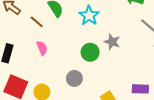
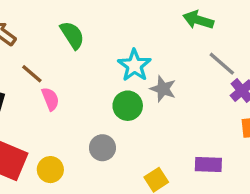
cyan star: (89, 16) -> (134, 65), moved
brown line: (37, 22) -> (32, 74), moved

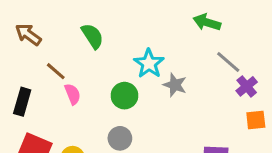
green circle: (128, 106) -> (124, 96), moved

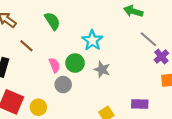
gray star: (175, 85) -> (102, 69), moved
pink semicircle: (73, 94) -> (55, 65), moved
gray circle: (120, 138) -> (63, 85), moved

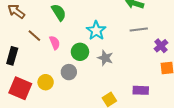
gray line: (148, 39) -> (139, 30), moved, turned -48
pink semicircle: (55, 65) -> (55, 43), moved
yellow circle: (38, 107) -> (46, 82), moved

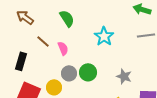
green circle: (80, 52) -> (88, 72), moved
gray star: (105, 58) -> (124, 76), moved
gray circle: (69, 72) -> (69, 73), moved

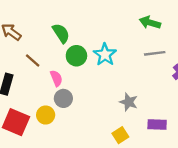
pink semicircle: (63, 48) -> (56, 78), moved
green circle: (88, 72) -> (76, 56), moved

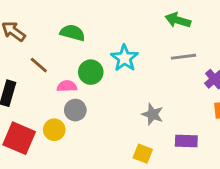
green semicircle: (61, 33) -> (72, 33), turned -42
green circle: (76, 56) -> (91, 72), moved
pink semicircle: (56, 78) -> (67, 86), turned -70
yellow square: (120, 135) -> (143, 154), turned -35

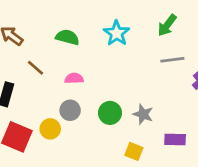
green arrow: (178, 20) -> (167, 25), turned -70
cyan star: (124, 58) -> (117, 33), moved
green circle: (91, 72) -> (110, 113), moved
pink semicircle: (67, 86) -> (74, 78), moved

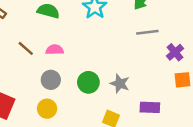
brown line: (36, 68) -> (26, 48), moved
yellow circle: (50, 129) -> (47, 109), moved

